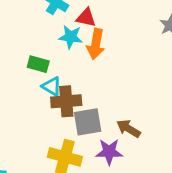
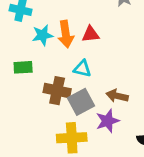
red triangle: (86, 18) -> (91, 34), moved
cyan triangle: (52, 86) -> (82, 69), moved
brown cross: (66, 101) -> (57, 91), turned 35

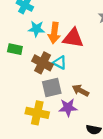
red triangle: (91, 34) -> (73, 38), size x1.5
brown cross: (57, 91) -> (43, 63), moved

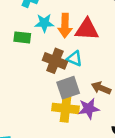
green rectangle: (15, 49) -> (22, 37), moved
yellow cross: (37, 113) -> (66, 108), moved

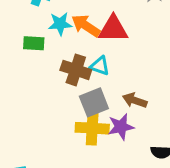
orange arrow: (65, 26) -> (86, 26), turned 125

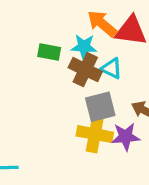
cyan star: (60, 24) -> (84, 47), moved
green rectangle: (34, 43) -> (49, 52), moved

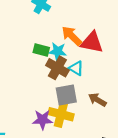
green rectangle: (49, 52) -> (41, 50), moved
purple star: (126, 137) -> (43, 120), moved

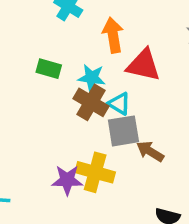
orange arrow: (72, 36) -> (113, 35), moved, turned 35
green rectangle: (41, 50) -> (49, 69), moved
gray square: (66, 95) -> (123, 131), moved

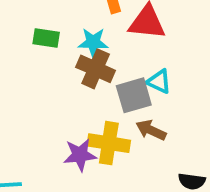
cyan triangle: (119, 104) -> (159, 81), moved
brown arrow: (150, 151) -> (151, 130), moved

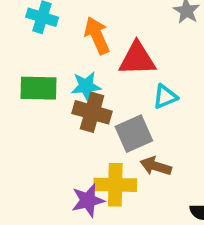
green rectangle: (46, 38) -> (38, 88), size x1.4
cyan triangle: (159, 81) -> (165, 97), moved, turned -40

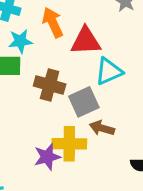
cyan star: (86, 86) -> (20, 41), moved
cyan triangle: (165, 97) -> (109, 71), size x1.4

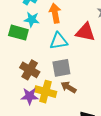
red triangle: (86, 41) -> (85, 32), moved
cyan triangle: (109, 71) -> (59, 41), moved
brown cross: (50, 85) -> (30, 70), moved

